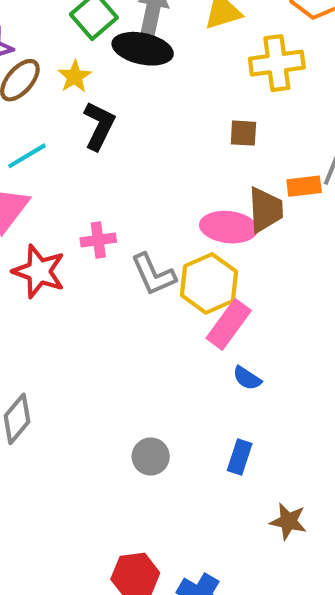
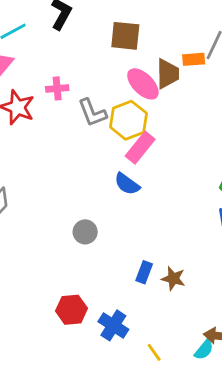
brown square: (243, 133) -> (125, 36), moved, size x1.6
pink ellipse: (229, 227) -> (143, 84), turned 36
blue semicircle: (247, 378) -> (127, 184), moved, size x1.4
blue rectangle: (240, 457) -> (144, 272), moved

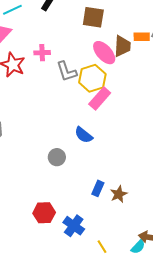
blue semicircle: (127, 184) -> (84, 135), moved
brown star: (173, 279) -> (119, 194), turned 30

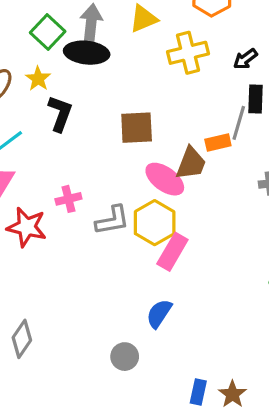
brown trapezoid: (122, 46) -> (191, 163), turned 30
gray L-shape: (67, 71) -> (112, 220), turned -70
blue semicircle: (84, 135) -> (159, 314), turned 96

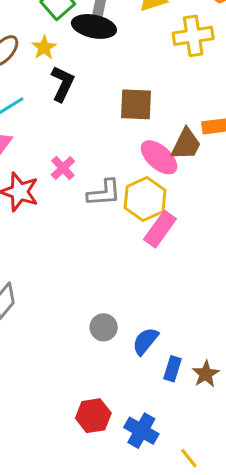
pink cross: (68, 199) -> (63, 168), turned -35
blue semicircle: (159, 314) -> (145, 341), moved

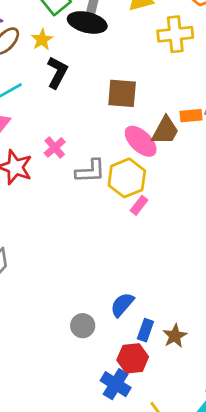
pink rectangle: (160, 229) -> (139, 205), size x0.6
gray circle: (104, 327) -> (83, 326), moved
red hexagon: (93, 416) -> (133, 358), moved

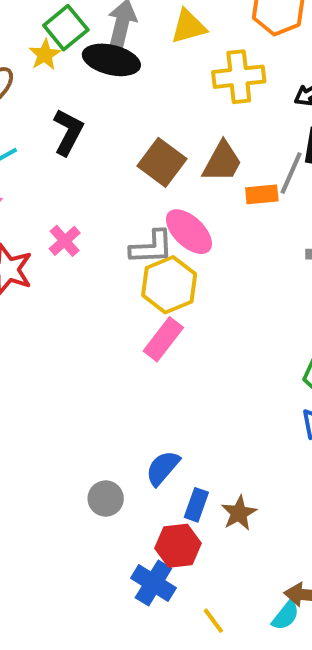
yellow star: (42, 40) -> (45, 55), moved
brown square: (122, 93) -> (162, 162), turned 32
brown trapezoid: (165, 131) -> (222, 162), moved
gray L-shape: (90, 171) -> (151, 247), moved
pink rectangle: (139, 205) -> (163, 339), moved, size x1.5

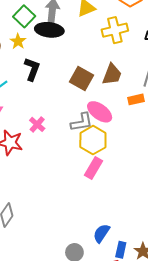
yellow star: (45, 55) -> (18, 41), moved
orange rectangle: (262, 194) -> (136, 99), moved

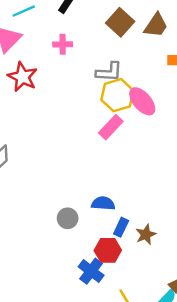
pink ellipse: (100, 112) -> (142, 101), moved
pink cross: (37, 124) -> (63, 44), moved, turned 35
blue semicircle: (101, 233) -> (103, 203), turned 48

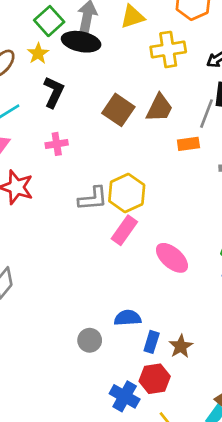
gray L-shape: (109, 72) -> (93, 199), moved
pink ellipse: (142, 101) -> (172, 258), moved
red hexagon: (108, 250) -> (155, 379), moved

